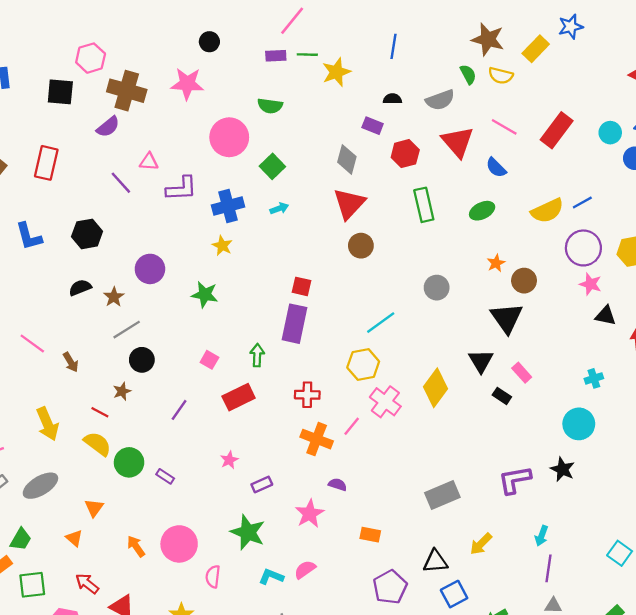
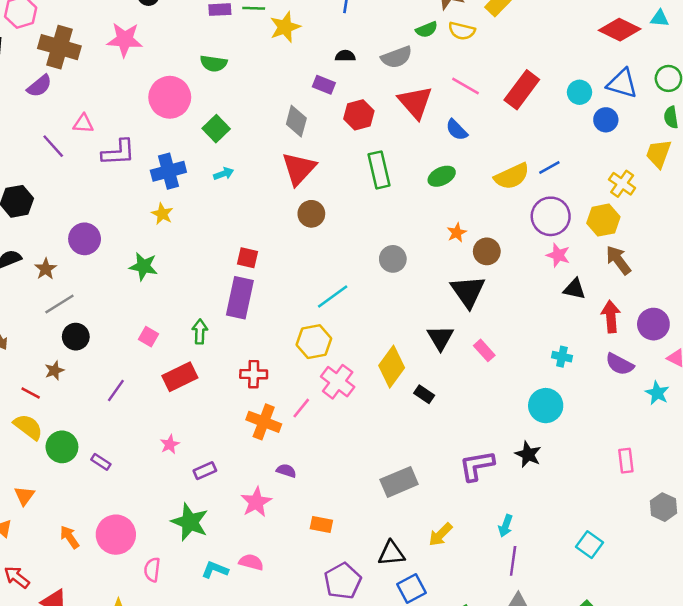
green semicircle: (468, 74) -> (427, 30), turned 96
cyan cross: (594, 378) -> (562, 357), turned 30
black rectangle: (502, 396) -> (424, 394), moved
pink semicircle: (305, 570) -> (251, 562), turned 50

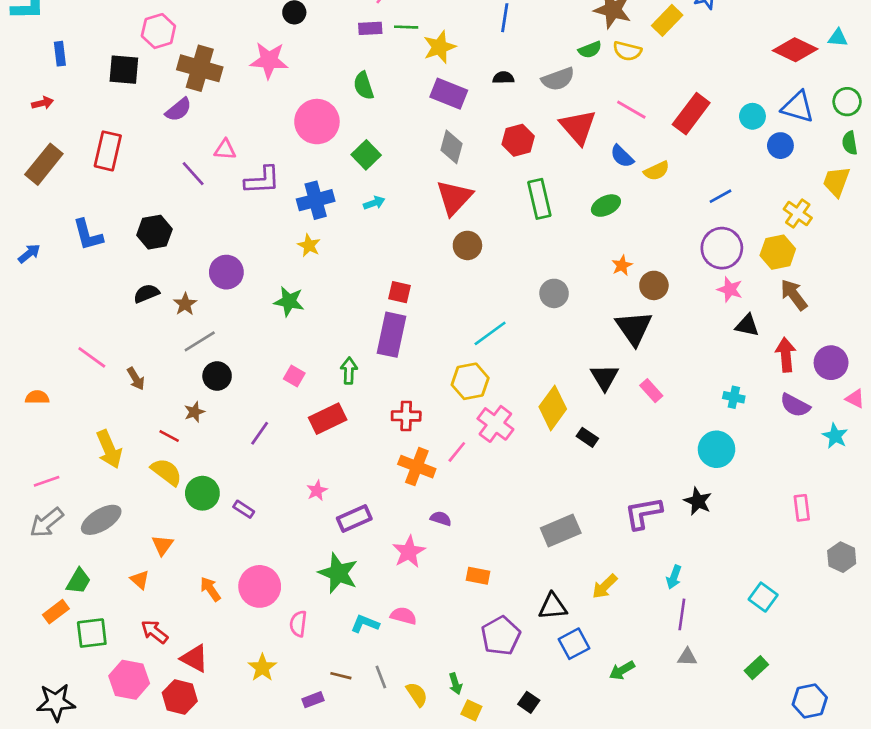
green semicircle: (214, 63) -> (364, 86), turned 64
purple rectangle: (324, 85) -> (449, 94), moved, size x1.5
yellow semicircle: (512, 176) -> (657, 171), moved, size x0.7
purple rectangle: (205, 471) -> (354, 519), size x1.4

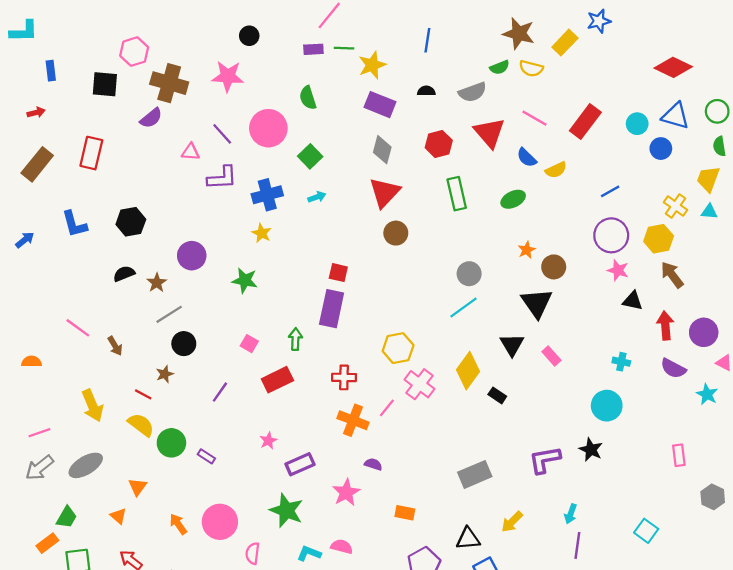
cyan triangle: (838, 38) -> (709, 212), moved
purple line: (193, 174) -> (222, 134), moved
cyan line: (490, 333) -> (463, 308), moved

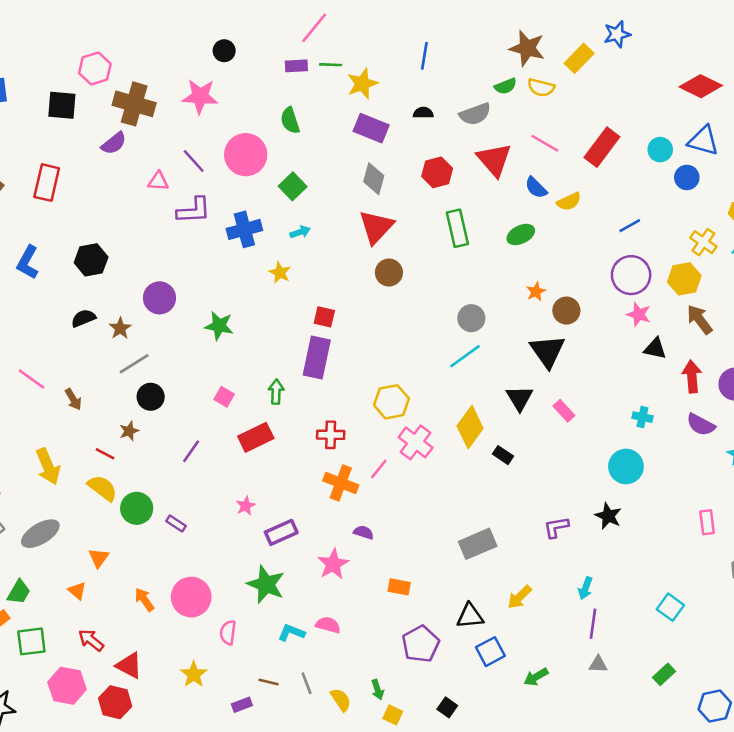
blue L-shape: (74, 224) -> (28, 262), turned 44
yellow star: (262, 233) -> (280, 273), moved
purple L-shape: (545, 460) -> (556, 527), size x0.7

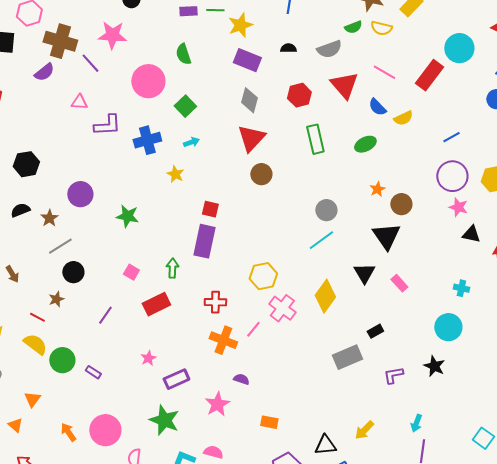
cyan circle: (660, 150) -> (459, 48), moved, size x1.5
purple line: (194, 161) -> (90, 63), moved
black rectangle: (503, 455) -> (375, 331), moved, turned -63
gray rectangle: (478, 544) -> (347, 357), moved

